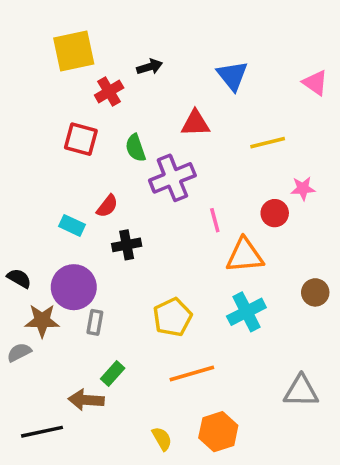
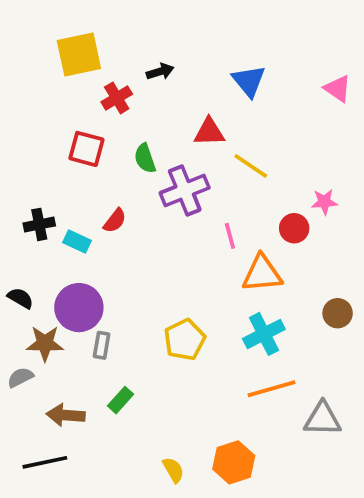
yellow line: (268, 143) -> (251, 166), moved, turned 48
black cross: (127, 245) -> (39, 224), moved
orange line: (192, 373) -> (271, 389), moved
brown arrow: (86, 400) -> (66, 415), moved

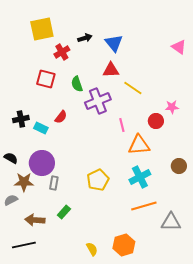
blue triangle: (249, 81) -> (114, 43), moved

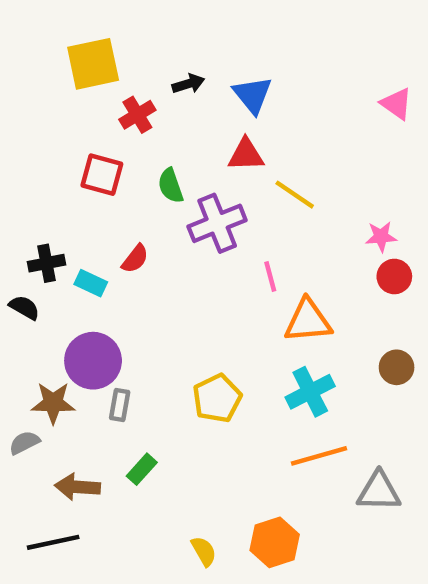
red circle: (156, 121) -> (394, 276), moved
black semicircle: (11, 158) -> (24, 308), moved

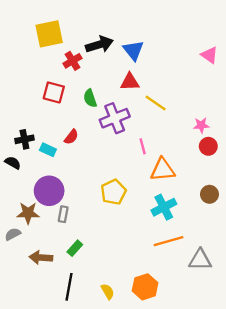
black arrow: (188, 84) -> (99, 44), size x1.6
yellow pentagon: (217, 398) -> (113, 192), moved
black line: (53, 542) -> (69, 287), moved, turned -68

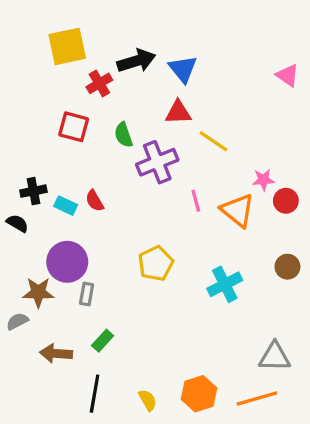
pink star: (201, 125) -> (263, 180), moved
red semicircle: (71, 137) -> (95, 201), moved, turned 112
orange triangle: (163, 170) -> (238, 210), moved, turned 44
orange line: (168, 241) -> (257, 398), moved

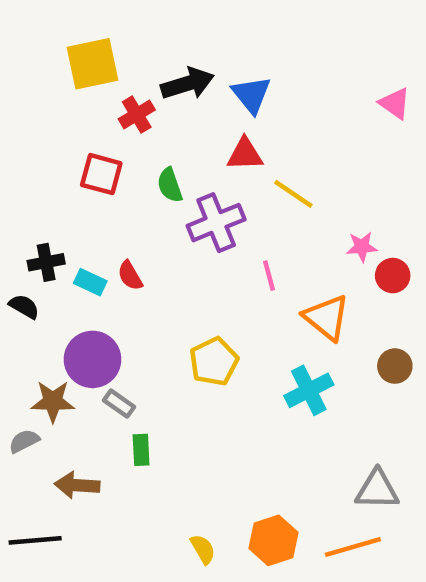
orange triangle: (238, 210) -> (326, 317), moved
gray rectangle: (87, 294) -> (119, 404), turned -65
green rectangle: (103, 341) -> (141, 450), moved, turned -45
black line: (95, 394) -> (35, 540), moved, turned 75

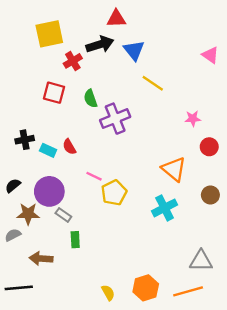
red triangle: (245, 154) -> (116, 19), moved
yellow line: (293, 194) -> (153, 83), moved
pink star: (362, 247) -> (193, 119), moved
pink line: (269, 276) -> (94, 176), moved, turned -49
black semicircle: (24, 306) -> (13, 186), moved, turned -70

